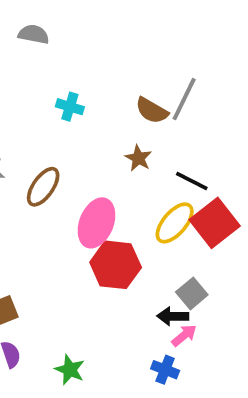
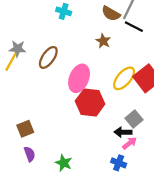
black line: (192, 181) -> (134, 27), moved

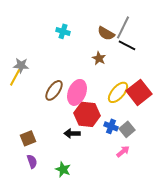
brown ellipse: (48, 57) -> (54, 90), moved
black arrow: (123, 132) -> (72, 133), moved
blue cross: (119, 163) -> (111, 126), moved

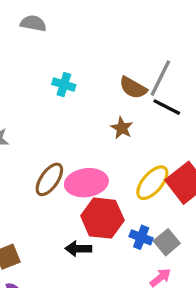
pink ellipse: (77, 92) -> (86, 183), turned 60

